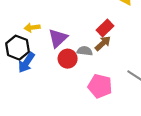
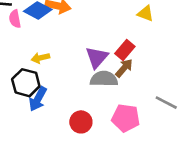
purple triangle: (58, 38) -> (97, 57), moved
gray semicircle: (85, 51) -> (104, 79), size x1.5
red circle: (68, 59) -> (81, 122), moved

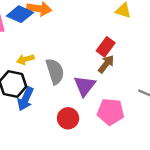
purple triangle: (97, 57) -> (85, 86), moved
gray semicircle: (104, 79) -> (55, 71), moved, turned 75

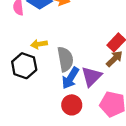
blue arrow: (25, 99) -> (70, 78), moved

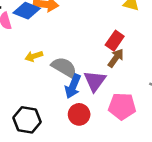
gray semicircle: (65, 59) -> (64, 67), turned -40
black hexagon: (24, 66) -> (27, 120), moved

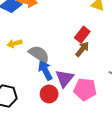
purple triangle: (95, 81) -> (65, 78), moved
blue arrow: (73, 86) -> (45, 70), turned 126

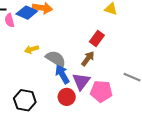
brown arrow: (82, 49) -> (88, 59), moved

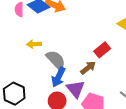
blue arrow: (62, 74) -> (58, 77), turned -138
purple triangle: (81, 81) -> (76, 89), turned -30

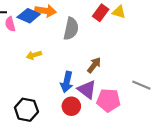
red rectangle: (102, 50) -> (101, 13), moved
gray semicircle: (56, 60) -> (71, 29), moved, turned 70

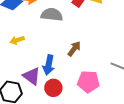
gray semicircle: (71, 29) -> (52, 15), turned -95
purple triangle: (87, 90) -> (32, 76), moved

